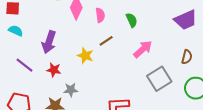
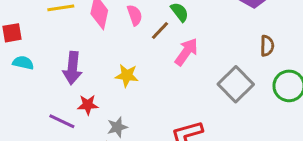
brown line: (106, 41) -> (160, 31), moved
pink arrow: (143, 49) -> (186, 52), moved
purple line: (24, 65) -> (62, 121), moved

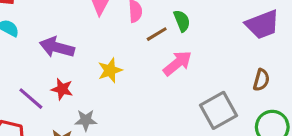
purple arrow: (72, 68) -> (57, 47), turned 84
yellow star: (127, 76) -> (110, 70), turned 30

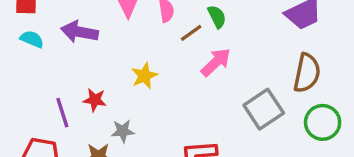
purple arrow: (57, 47) -> (79, 32), moved
brown semicircle: (261, 80) -> (307, 73), size x1.6
purple line: (31, 99) -> (62, 113), turned 36

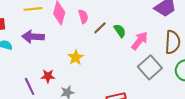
green semicircle: (217, 17) -> (120, 31), moved
pink arrow: (216, 62) -> (140, 41), moved

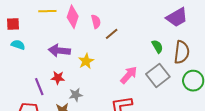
green semicircle: (120, 31) -> (157, 46), moved
purple arrow: (33, 37) -> (59, 51), moved
pink arrow: (140, 41) -> (129, 75), moved

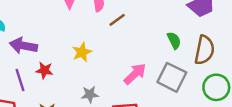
purple arrow: (59, 51) -> (23, 46), moved
gray square: (158, 75) -> (172, 77), turned -30
gray star: (76, 95) -> (90, 94), moved

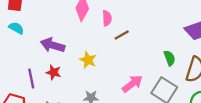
purple arrow: (23, 46) -> (53, 45), moved
yellow star: (82, 52) -> (88, 60), turned -30

